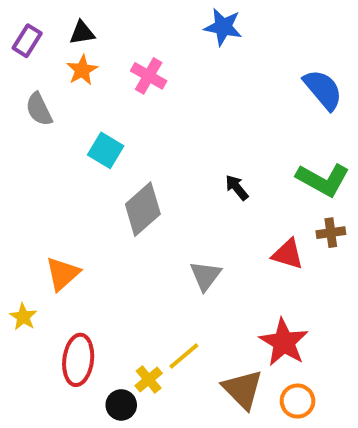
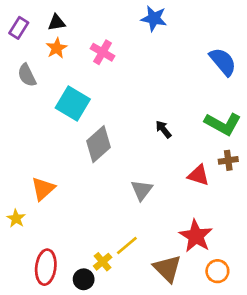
cyan square: (106, 150) -> (73, 104), size x1.4
red ellipse: (78, 360) -> (46, 267), moved
orange circle: (297, 401) -> (217, 271), moved

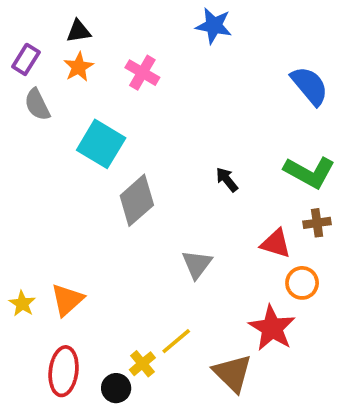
purple rectangle: (19, 28) -> (26, 59), moved
orange triangle: (43, 189) -> (67, 300), moved
orange circle: (217, 271) -> (302, 283), moved

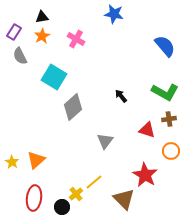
orange circle: (302, 283) -> (171, 151), moved

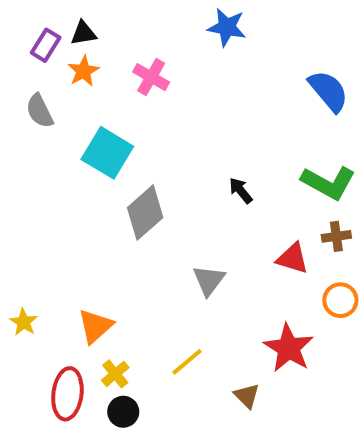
purple rectangle: (14, 32) -> (46, 45), moved
orange triangle: (36, 160) -> (95, 326), moved
yellow cross: (76, 194) -> (115, 374), moved
brown triangle: (124, 199) -> (247, 396), size x0.6

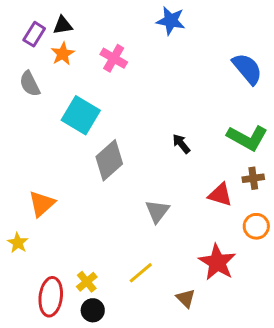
orange triangle: (95, 326) -> (42, 204), moved

